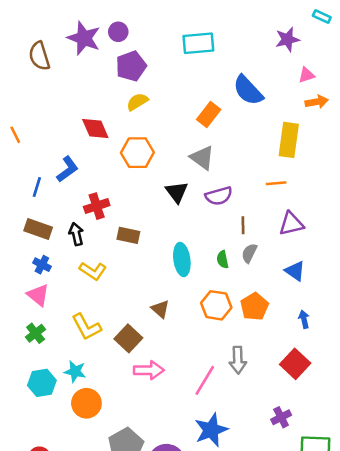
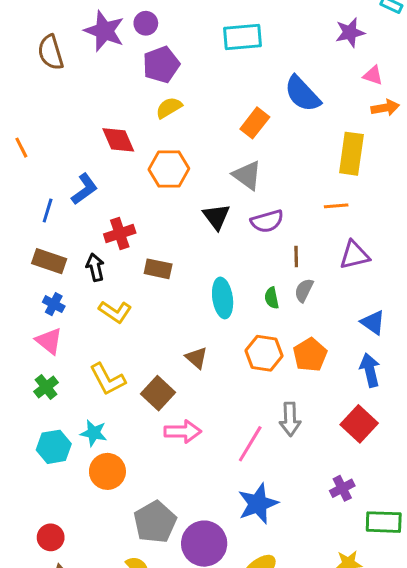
pink triangle: (307, 75) -> (373, 75), turned 36
blue triangle: (295, 271) -> (373, 323), moved
blue arrow: (304, 319) -> (370, 370), size x1.5

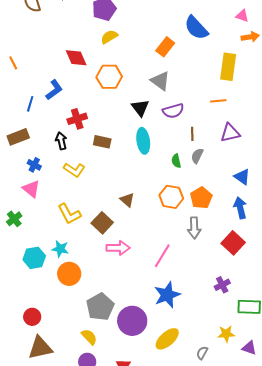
brown rectangle: (49, 261) -> (18, 137), moved, turned -40
cyan ellipse: (223, 298) -> (143, 141), moved
green cross: (46, 387) -> (14, 219), moved
gray arrow: (290, 419) -> (194, 228), moved

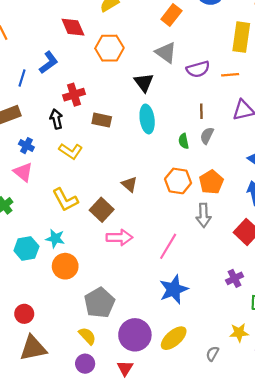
purple semicircle: (173, 111) -> (198, 69), moved
purple circle: (132, 321) -> (135, 335), moved

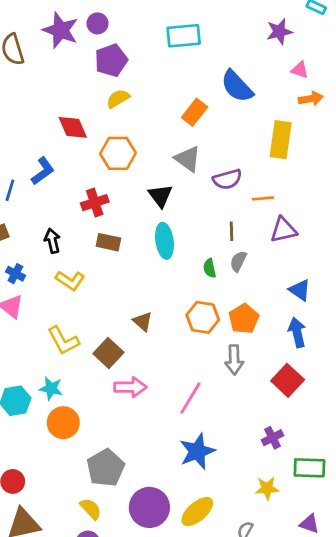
orange line: (230, 75) -> (263, 198), moved
red cross: (74, 95) -> (95, 203), moved
yellow star: (239, 333) -> (267, 488), moved

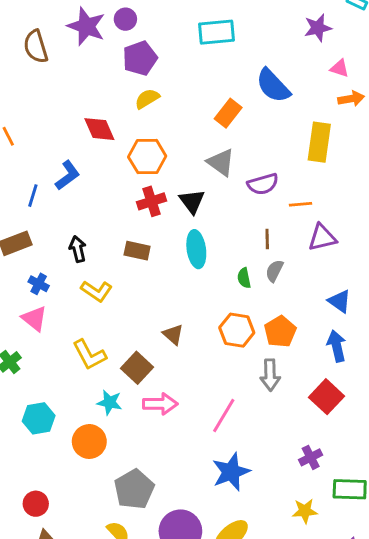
red cross: (95, 203) -> (151, 201), moved
cyan star: (51, 388) -> (110, 402), moved

